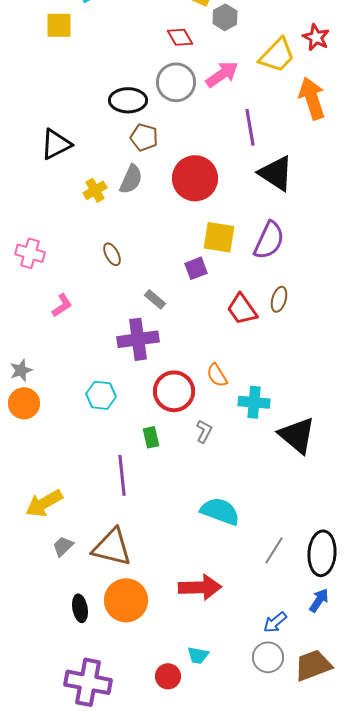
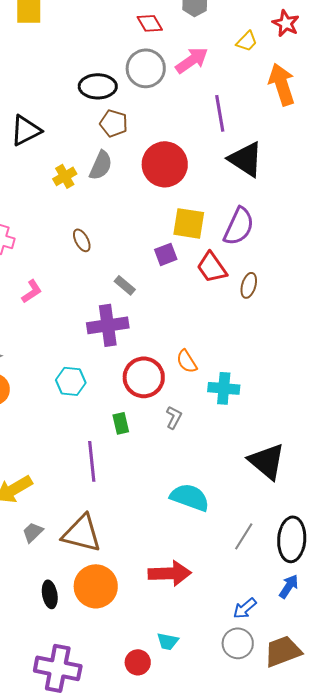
yellow trapezoid: (277, 55) -> (247, 41), size x0.6
red trapezoid: (242, 309) -> (212, 267), moved
black triangle: (297, 435) -> (267, 461), moved

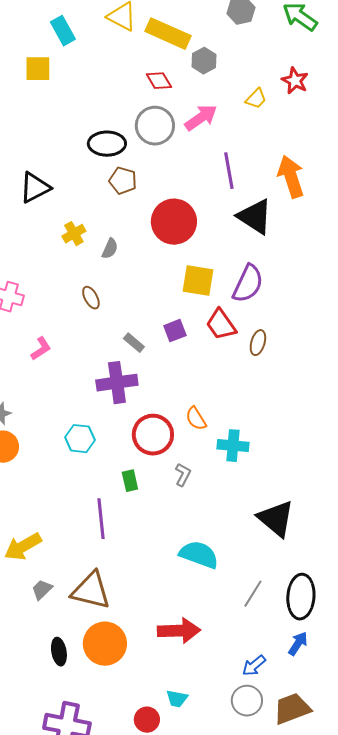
orange arrow: (282, 84) -> (291, 177), moved
gray semicircle: (101, 165) -> (110, 249), moved, size x0.7
purple square: (166, 254) -> (175, 331), moved

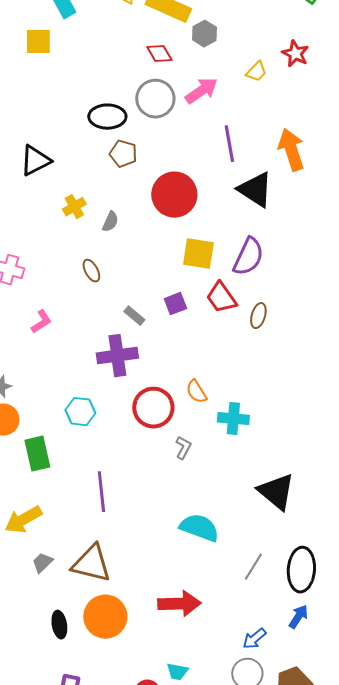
green rectangle: (130, 481) -> (37, 454), moved, size x1.6

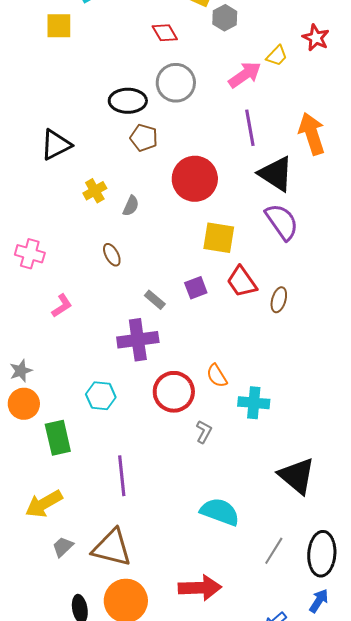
red diamond: (159, 54) -> (165, 33), moved
pink arrow: (201, 91) -> (245, 75), moved
purple semicircle: (248, 257) -> (282, 222), moved, turned -60

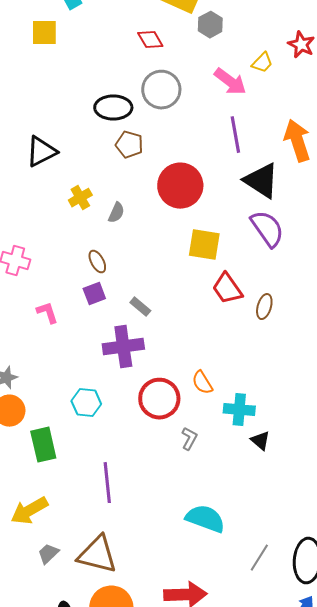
pink arrow: (245, 75) -> (230, 82), turned 72
purple square: (196, 288) -> (94, 294), moved
pink L-shape: (62, 306) -> (47, 313), turned -75
black triangle: (297, 476) -> (260, 441), moved, size x0.5

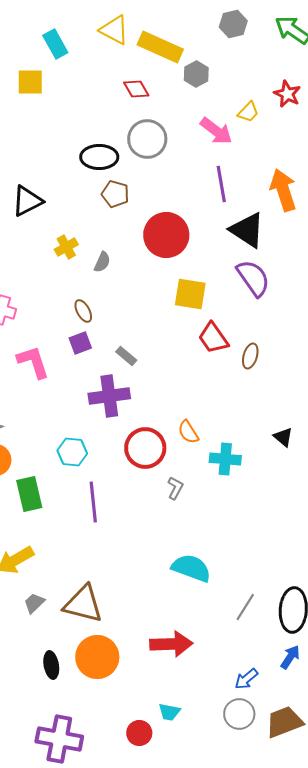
pink L-shape: (47, 313) -> (33, 362), size x1.5
black triangle: (260, 441) -> (283, 437), moved
purple line: (107, 483) -> (93, 502), moved

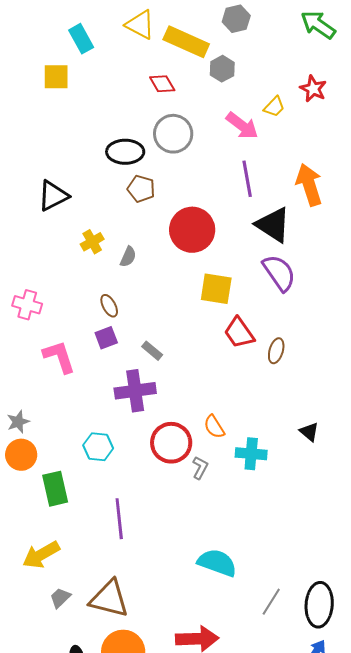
gray hexagon: (233, 24) -> (236, 19), moved
gray L-shape: (175, 488) -> (200, 468), moved
purple line: (93, 502) -> (119, 519), moved

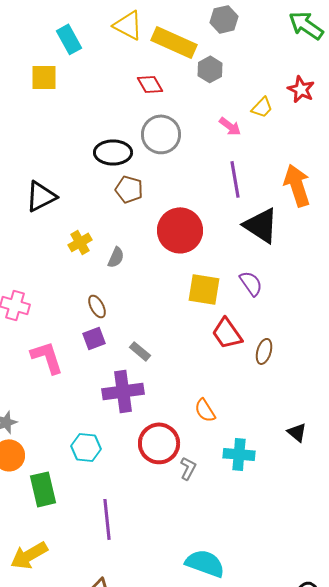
pink arrow: (242, 126) -> (230, 126), size x0.7
purple semicircle: (279, 273) -> (251, 283), moved, size x0.7
orange semicircle: (214, 427) -> (205, 410), moved

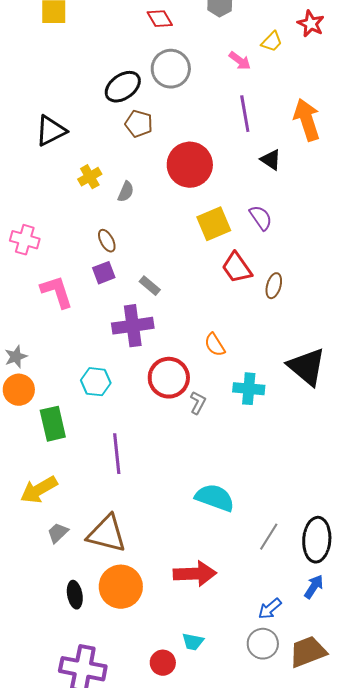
black ellipse: (113, 152) -> (123, 87), turned -36
black triangle: (261, 225) -> (271, 160), size x0.6
yellow square: (204, 289) -> (214, 224), turned -32
black triangle: (297, 432) -> (307, 367), size x2.0

